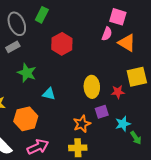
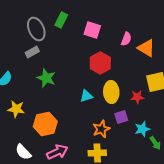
pink square: (118, 17) -> (92, 30), moved
red hexagon: (62, 44) -> (100, 63), moved
cyan triangle: (49, 94) -> (86, 96), moved, turned -32

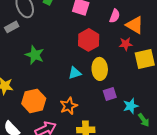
gray rectangle: (32, 52) -> (12, 27), moved
red star: (137, 97) -> (126, 44), moved
orange star: (101, 129) -> (69, 106), moved

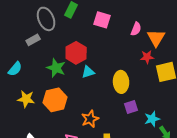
orange triangle: (135, 25) -> (156, 38), turned 30
red hexagon: (89, 40) -> (76, 53), moved
cyan triangle: (75, 73) -> (88, 72), moved
orange hexagon: (34, 101) -> (55, 100), moved

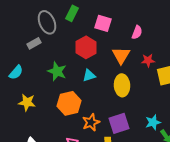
orange triangle: (156, 38) -> (121, 55), moved
red hexagon: (76, 53) -> (86, 47), moved
orange hexagon: (55, 100) -> (69, 103), moved
purple square: (131, 107) -> (119, 123), moved, size x1.5

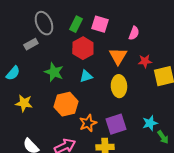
green rectangle: (72, 13) -> (76, 24), moved

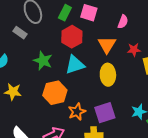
gray rectangle: (31, 44) -> (20, 33), turned 64
cyan triangle: (86, 76) -> (75, 65), size x1.5

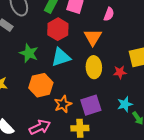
red star: (134, 50) -> (120, 72), moved

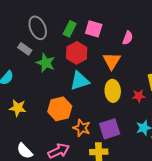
green star: (29, 53) -> (46, 63), moved
orange star: (63, 104) -> (82, 128), turned -30

